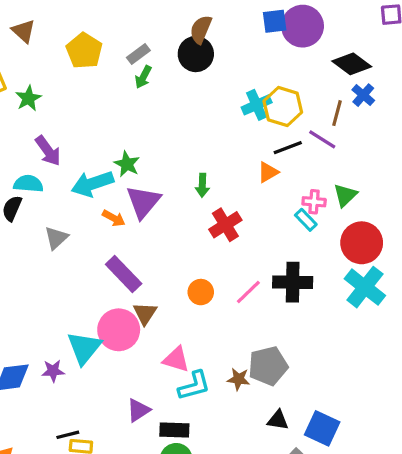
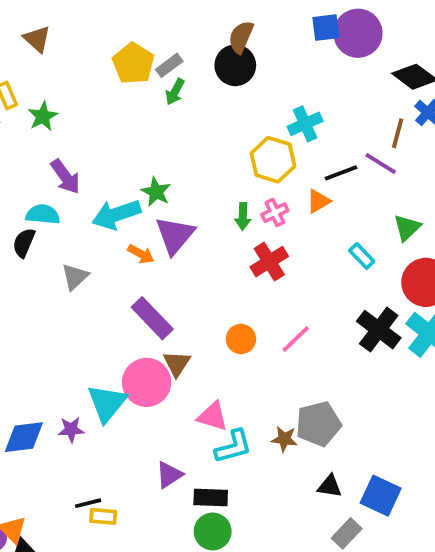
yellow pentagon: (84, 51) -> (133, 63), moved
yellow hexagon: (283, 107) -> (273, 160), moved
pink cross: (314, 202) -> (275, 213), moved, turned -30
black cross: (293, 282) -> (379, 330), moved, turned 36

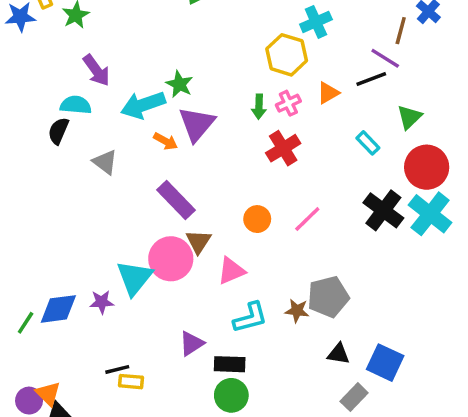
black line: (341, 173) -> (371, 79), moved
gray triangle: (75, 277) -> (105, 162), turned -40
pink triangle: (213, 416) -> (231, 271), moved, turned -40

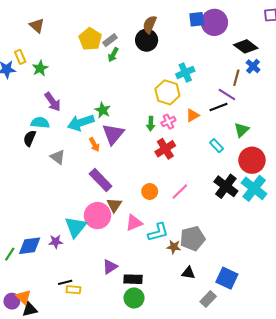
orange arrow: (166, 141) -> (94, 145), turned 32
cyan L-shape: (250, 318) -> (158, 232), moved
black triangle: (338, 354) -> (188, 273), moved

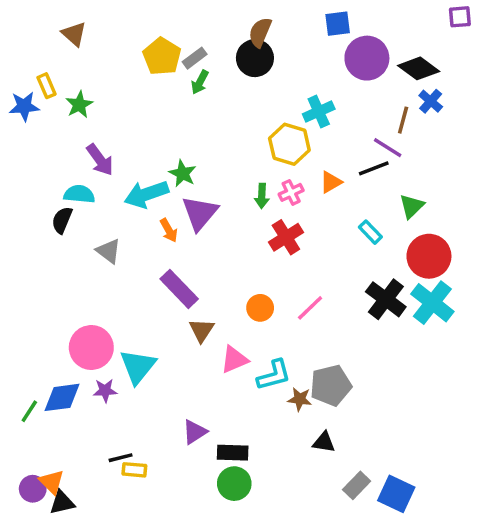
purple circle: (214, 22) -> (367, 58), moved
pink circle: (97, 216) -> (91, 347), moved
blue square: (227, 278) -> (396, 494), moved

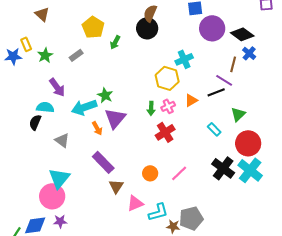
gray rectangle: (195, 58) -> (76, 55), moved
cyan triangle: (138, 366) -> (59, 178), moved

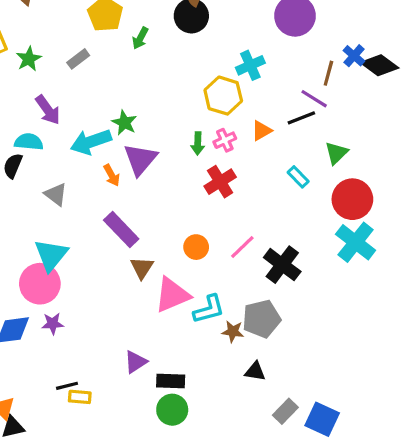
black diamond: (242, 34) -> (379, 65), moved
black cross: (223, 168) -> (282, 265), moved
pink triangle: (135, 203) -> (172, 295), size x1.4

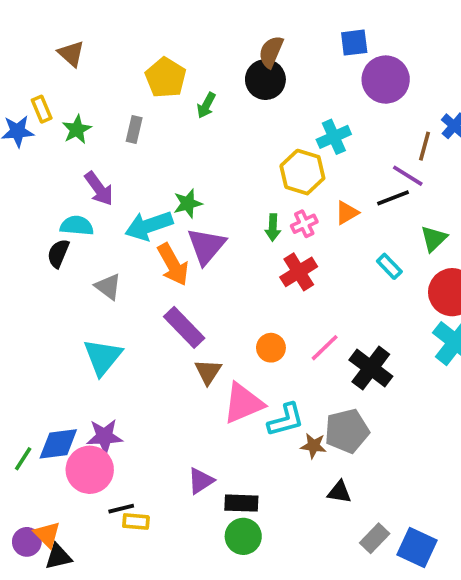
gray rectangle: (78, 59) -> (134, 129), turned -40
green star: (124, 123) -> (188, 203), turned 30
orange arrow: (112, 175) -> (173, 264), size x1.6
pink circle: (40, 284) -> (90, 470), moved
purple star: (53, 324) -> (105, 436), size x1.4

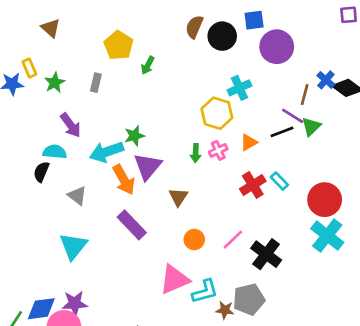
black circle: (265, 80) -> (222, 36), moved
green triangle: (434, 239) -> (311, 126), moved
red cross: (299, 272) -> (253, 185), moved
brown triangle: (208, 372) -> (178, 197), moved

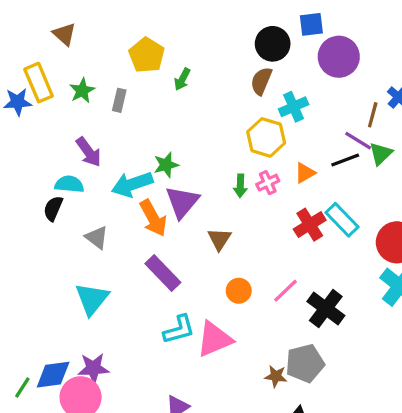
brown semicircle: (194, 27) -> (261, 81), moved
yellow rectangle: (29, 68) -> (39, 83), size x1.6
green star: (55, 83) -> (82, 91), moved
cyan rectangle: (279, 181) -> (342, 220), size x1.5
cyan L-shape: (205, 291) -> (179, 329), moved

